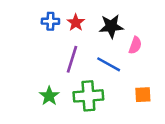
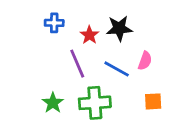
red star: (76, 23) -> (89, 35), moved
pink semicircle: (135, 45) -> (145, 61), moved
purple line: (72, 59) -> (77, 64), turned -40

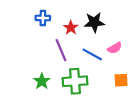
pink semicircle: (145, 61) -> (115, 48), turned 40

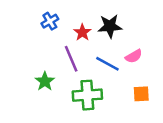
blue cross: (43, 18) -> (50, 21), turned -32
green star: (42, 81) -> (45, 81), moved

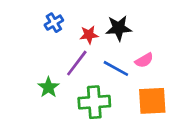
red star: (82, 32) -> (89, 35), turned 30
purple line: (71, 59) -> (77, 63), turned 60
orange square: (141, 94) -> (152, 101), size x1.6

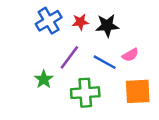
blue cross: (54, 23) -> (49, 21), size x1.5
red star: (89, 35) -> (80, 22), moved

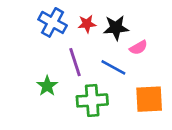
blue cross: (49, 21) -> (53, 22), turned -30
pink semicircle: (130, 55) -> (138, 48), moved
purple line: (69, 57) -> (75, 62), turned -55

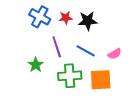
pink semicircle: (138, 48) -> (115, 54), moved
orange square: (149, 99) -> (101, 80), moved

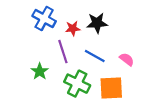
red star: (66, 18) -> (73, 28), moved
pink semicircle: (115, 54) -> (127, 59), turned -112
green cross: (70, 76) -> (77, 84), turned 30

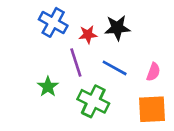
pink semicircle: (127, 59) -> (153, 72), turned 72
orange square: (111, 88) -> (152, 109), moved

